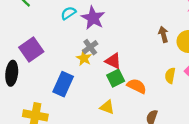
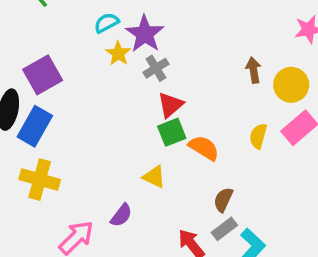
gray cross: (90, 47) -> (156, 68), moved
yellow star: (84, 58) -> (118, 54), moved
red triangle: (113, 61) -> (170, 105), turned 48
blue rectangle: (63, 84) -> (35, 126), moved

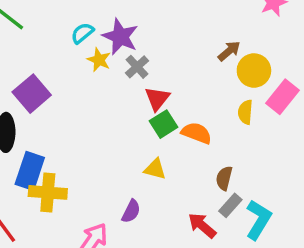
brown arrow: (254, 70) -> (229, 51), turned 70
yellow circle: (291, 85) -> (254, 71), moved
blue rectangle: (35, 126) -> (30, 171), moved

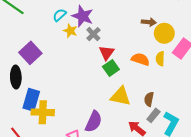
brown arrow: (229, 51) -> (149, 22), turned 48
orange semicircle: (196, 133) -> (140, 59), moved
yellow triangle: (155, 169) -> (121, 96), moved, size x1.5
purple semicircle: (131, 211) -> (94, 122), size x1.5

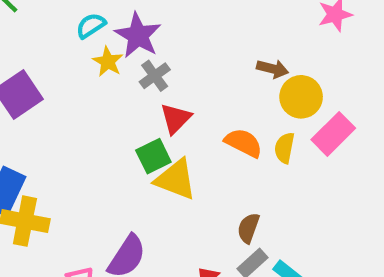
green square: (111, 68) -> (153, 156), moved
yellow triangle: (121, 96) -> (176, 179), moved

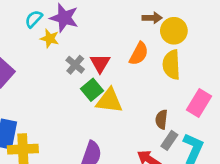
gray cross: (155, 76) -> (75, 65), moved
pink rectangle: (333, 134) -> (199, 103), moved
orange semicircle: (243, 143) -> (139, 54), moved, turned 105
yellow semicircle: (284, 148) -> (171, 65), size x1.5

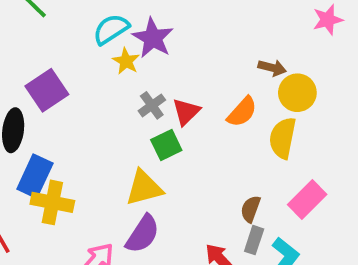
cyan semicircle: (34, 19) -> (111, 29), size x1.4
yellow triangle: (109, 101) -> (144, 188), moved, turned -36
gray rectangle: (169, 140) -> (254, 240), turned -30

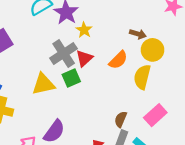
yellow star: (126, 61) -> (84, 30), moved
gray cross: (152, 105) -> (64, 53), size x1.6
yellow triangle: (144, 188) -> (43, 84), moved

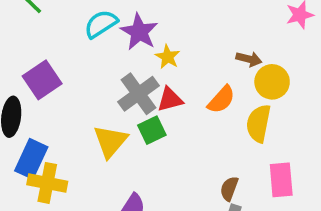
red triangle: (84, 58) -> (170, 100), turned 30
yellow triangle: (43, 84) -> (110, 141), turned -35
pink rectangle: (155, 115) -> (281, 180), turned -50

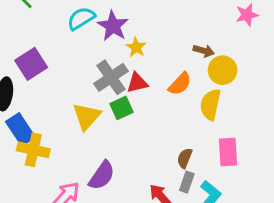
blue rectangle: (31, 159) -> (20, 129), turned -60

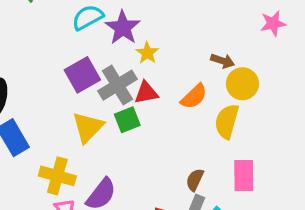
purple square: (31, 64) -> (82, 75), moved
yellow cross: (33, 150) -> (57, 176), moved

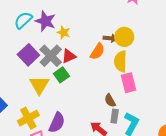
brown arrow: (223, 61) -> (110, 38), moved
pink rectangle: (244, 175) -> (128, 83), moved
yellow cross: (57, 176) -> (28, 118), turned -30
brown semicircle: (195, 180) -> (110, 101), turned -40

